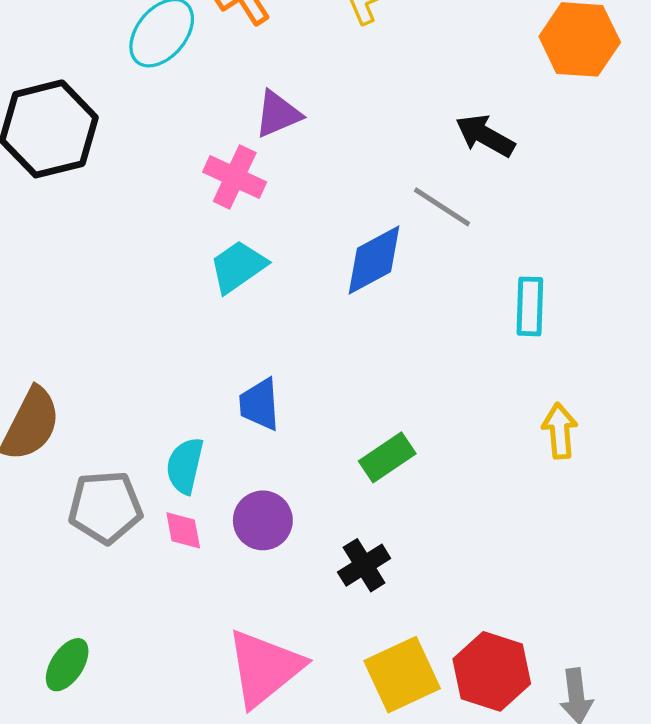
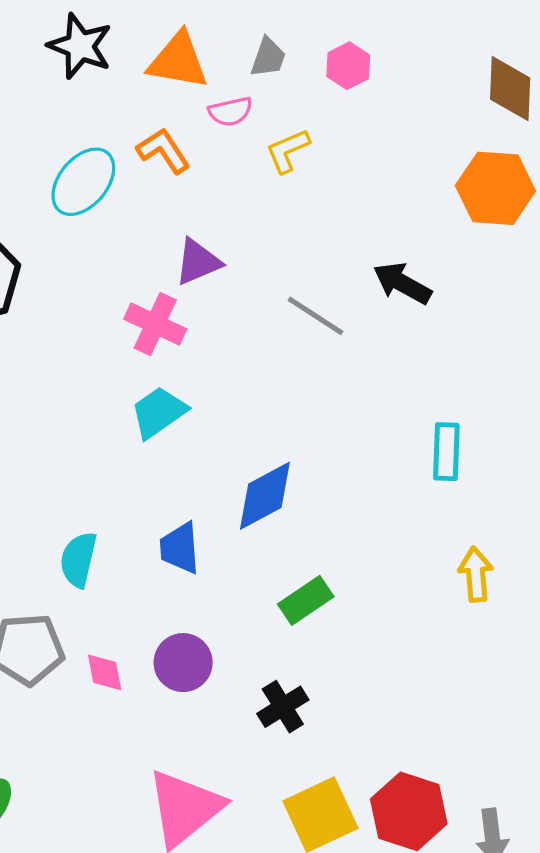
gray line: (442, 207) -> (316, 316), moved
blue diamond: (374, 260) -> (265, 496), moved
cyan semicircle: (185, 466) -> (78, 560), moved

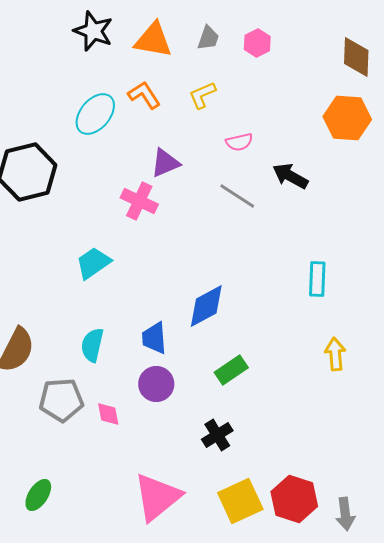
pink semicircle: (231, 111) -> (239, 142), moved
yellow L-shape: (288, 151) -> (202, 95), moved
cyan trapezoid: (159, 412) -> (93, 263), moved
purple circle: (183, 663) -> (156, 384), moved

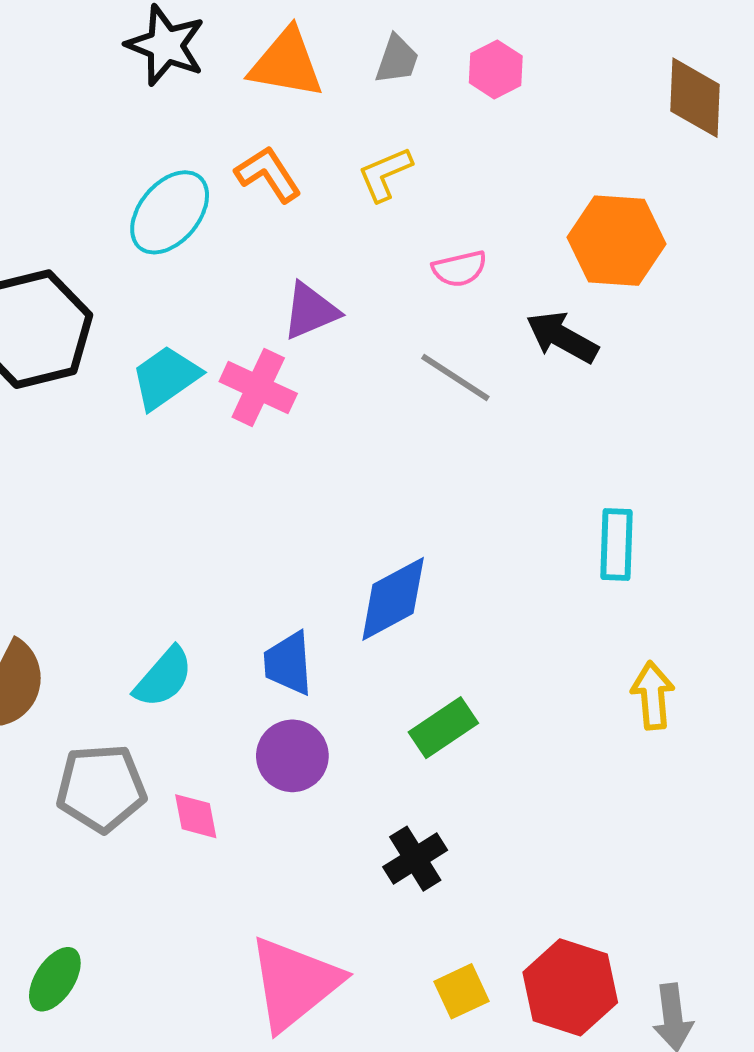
orange hexagon: (347, 118) -> (616, 241), moved
cyan trapezoid: (93, 263) -> (166, 377), moved
cyan semicircle: (92, 345) -> (164, 677), turned -152
yellow square: (240, 501) -> (461, 991), size x0.6

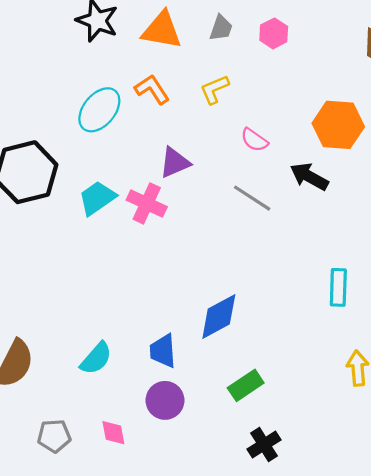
pink semicircle: (459, 269) -> (254, 140), turned 48
gray pentagon: (101, 788) -> (54, 436), moved, size x0.7
black cross: (415, 859) -> (264, 445), moved

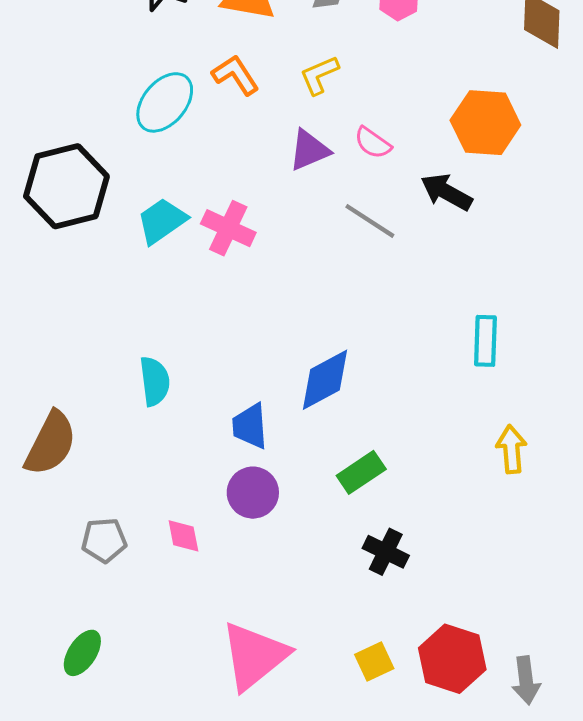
purple triangle: (175, 163) -> (309, 150), moved
cyan semicircle: (96, 358) -> (155, 381), moved, turned -48
black cross: (264, 445) -> (386, 552), turned -32

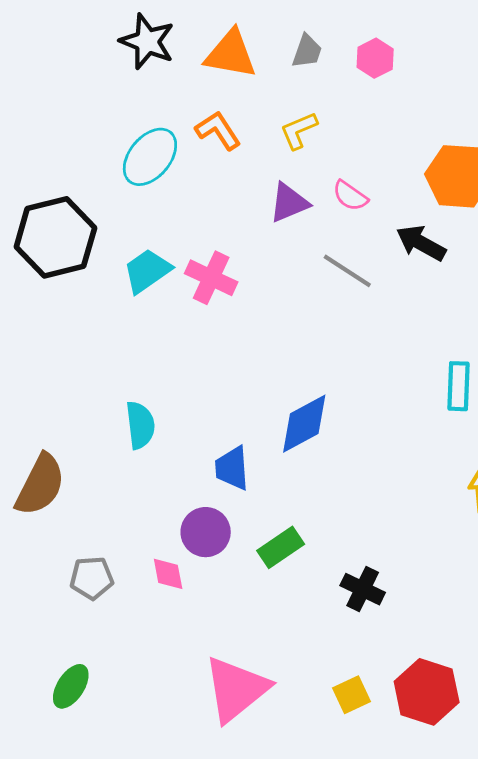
green rectangle: (361, 472) -> (281, 547), moved
purple circle: (253, 493) -> (206, 532), moved

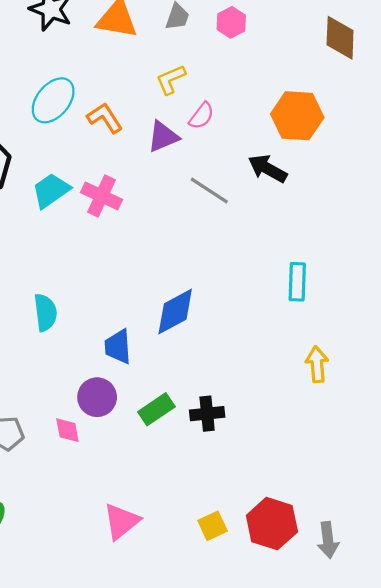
orange L-shape: (218, 130) -> (105, 118), moved
pink semicircle: (350, 196) -> (202, 116), moved, turned -88
black cross: (363, 589) -> (207, 414), moved, turned -32
pink triangle: (236, 689) -> (121, 521), size x0.7

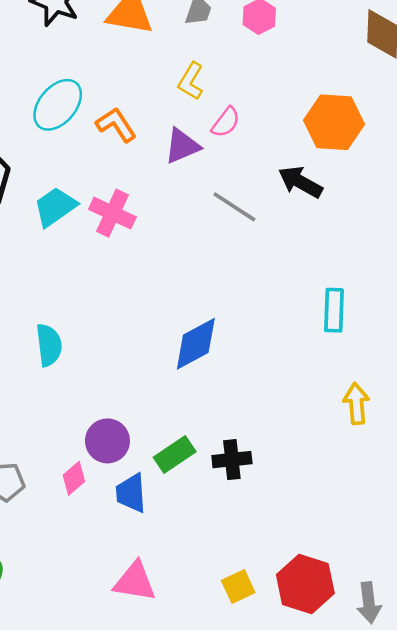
yellow L-shape: (171, 79) -> (191, 81), turned -36
blue trapezoid: (118, 347) -> (131, 493), moved
pink diamond: (67, 430) -> (74, 478), turned 60
pink triangle: (121, 521) -> (135, 582), turned 48

